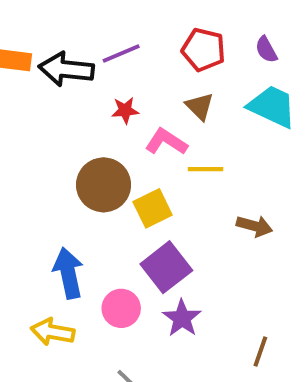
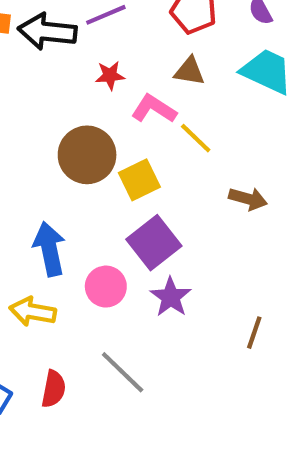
brown triangle: (200, 106) -> (189, 71), turned -36
yellow line: (205, 169) -> (196, 138), turned 44

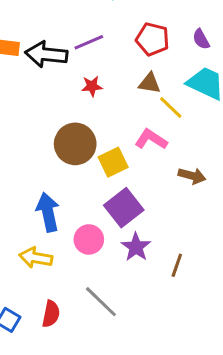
pink L-shape: (154, 109) -> (151, 139), moved
yellow line: (196, 138) -> (171, 107), moved
brown line: (254, 333) -> (177, 265), moved

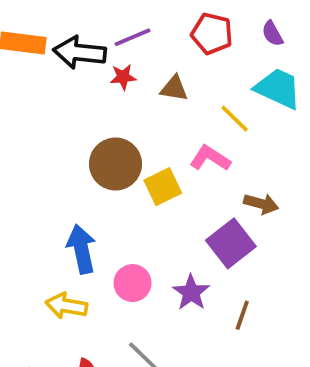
brown triangle: (150, 83) -> (174, 88), moved
red star: (92, 86) -> (123, 77), moved
purple square: (124, 208) -> (231, 243), moved

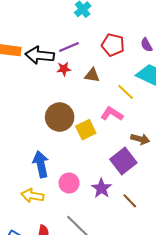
brown line: (242, 315) -> (130, 201), turned -63

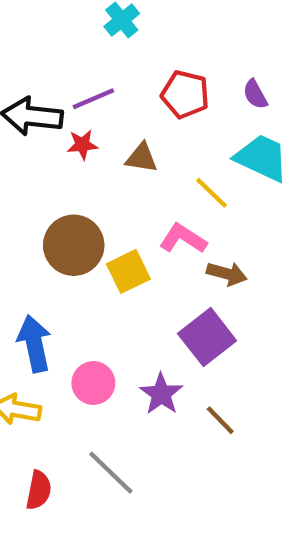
brown arrow: (140, 139) -> (227, 274), moved

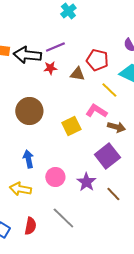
red pentagon: (185, 94) -> (97, 60), moved
brown circle: (74, 245) -> (29, 111), moved
blue arrow: (34, 344) -> (28, 159), size x0.7

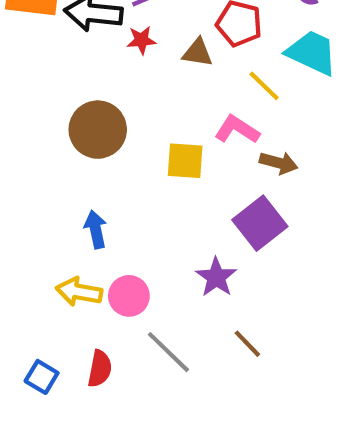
yellow square: (71, 126) -> (185, 161), turned 30
pink circle: (55, 177) -> (129, 296), moved
brown line: (113, 194) -> (247, 344), moved

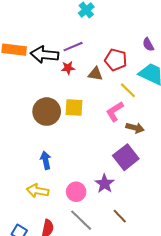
pink L-shape: (237, 130) -> (115, 112), turned -65
yellow square: (185, 161) -> (74, 107), moved
pink circle: (129, 296) -> (76, 192), moved

